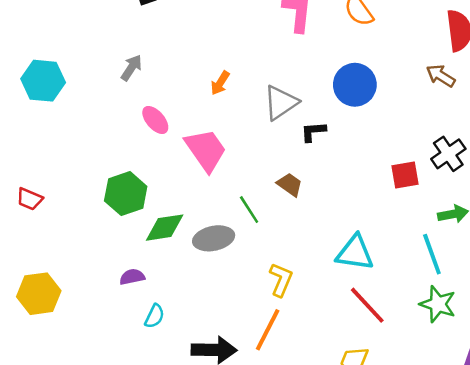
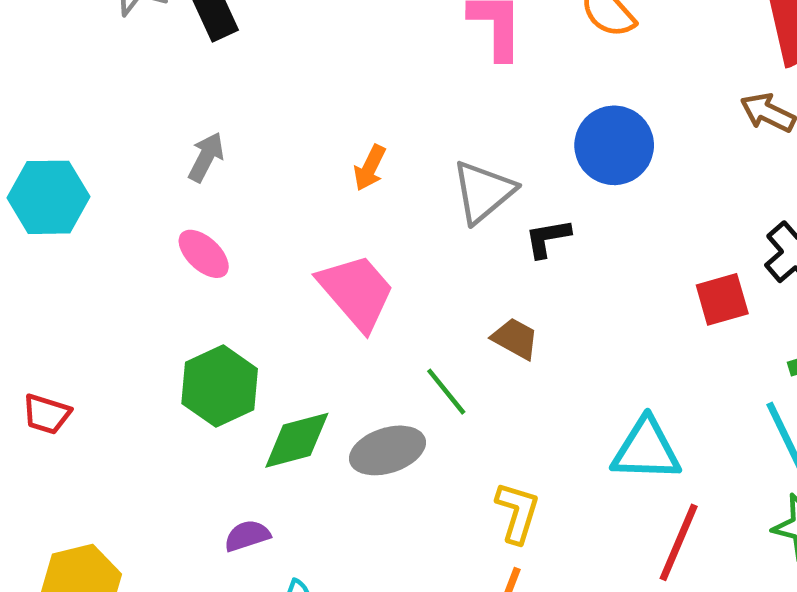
pink ellipse: (155, 120) -> (204, 254), moved
red line: (367, 305) -> (679, 542), turned 72

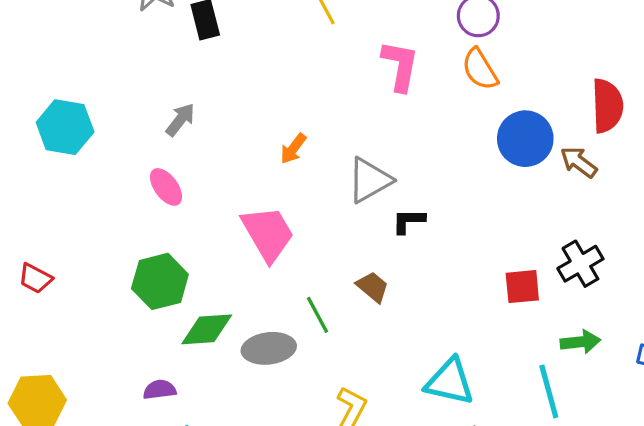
blue circle: (614, 145) -> (525, 139), moved

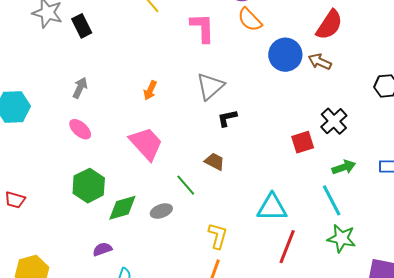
red semicircle: (607, 106) -> (329, 25), turned 48
gray triangle: (369, 180) -> (210, 86), moved
gray ellipse: (269, 348) -> (161, 211), size x0.7

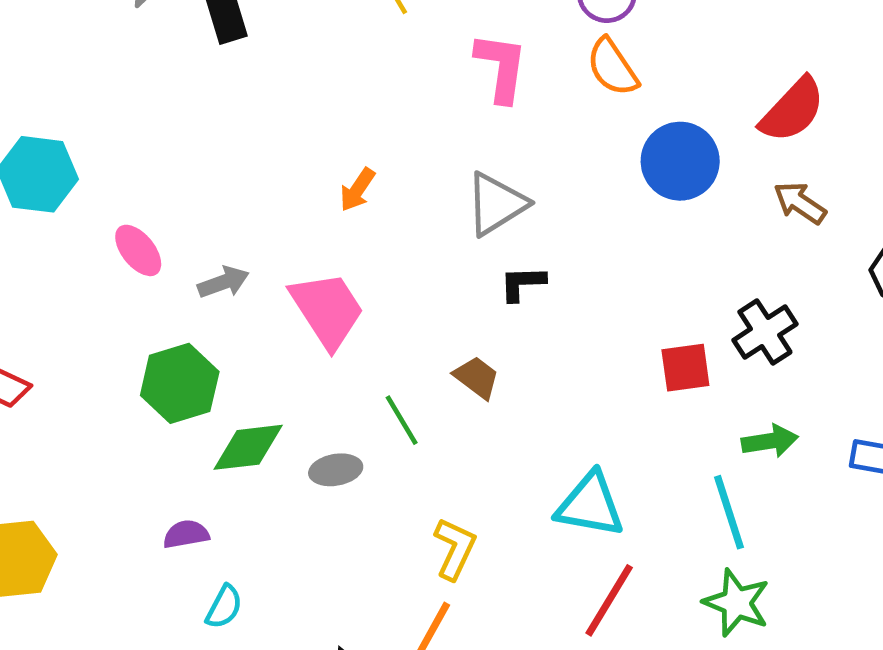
brown arrow: (320, 62) -> (800, 203), moved
gray arrow: (80, 88) -> (223, 282), moved, turned 35
pink ellipse: (80, 129) -> (138, 250), moved

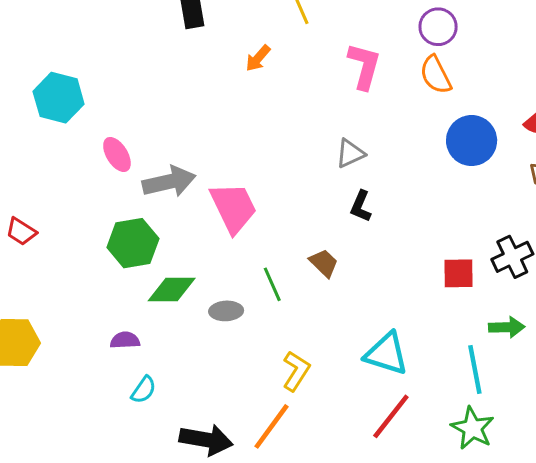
orange arrow: (357, 190) -> (258, 58), moved
gray triangle: (496, 204) -> (350, 153), size x0.7
gray arrow: (223, 282) -> (169, 182), size x1.6
black L-shape: (522, 283) -> (361, 206), turned -72

